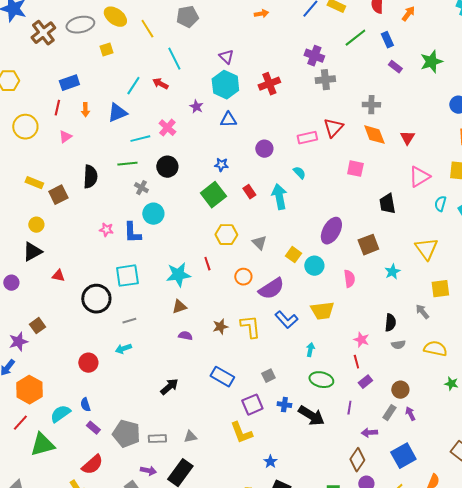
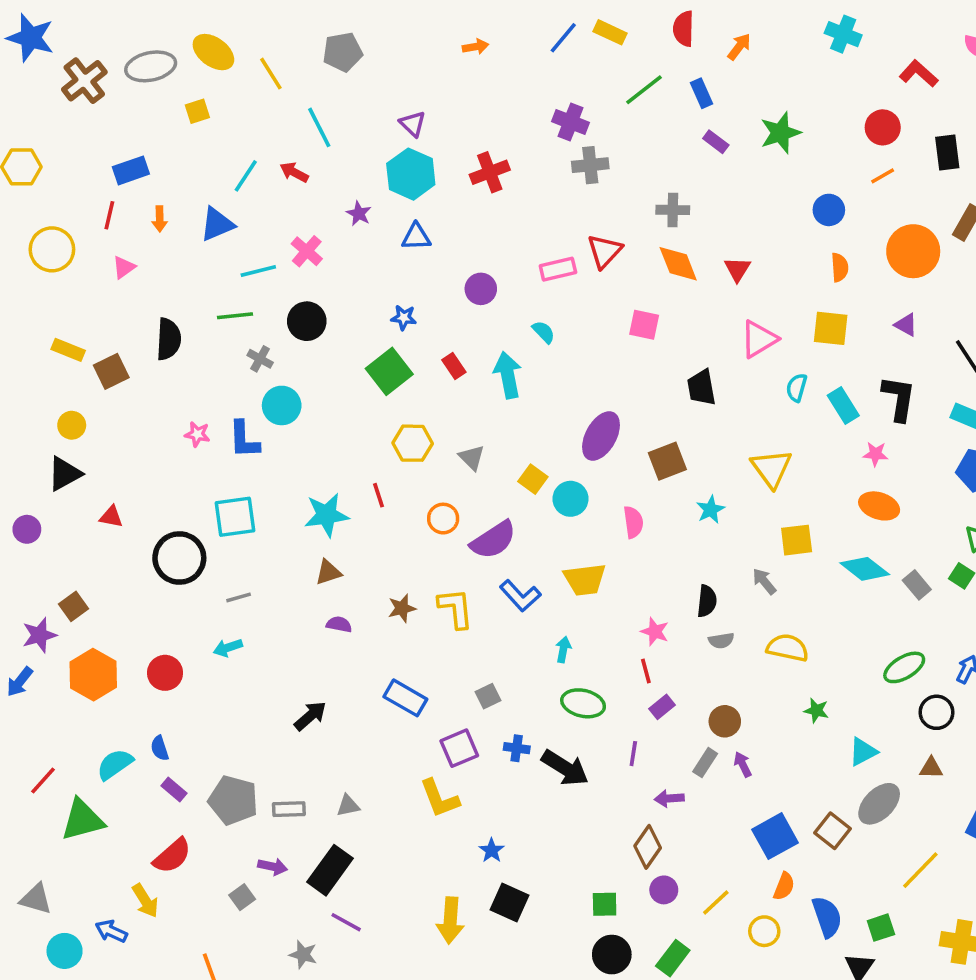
orange hexagon: (29, 390) -> (93, 675), moved
blue square: (403, 456) -> (775, 836), moved

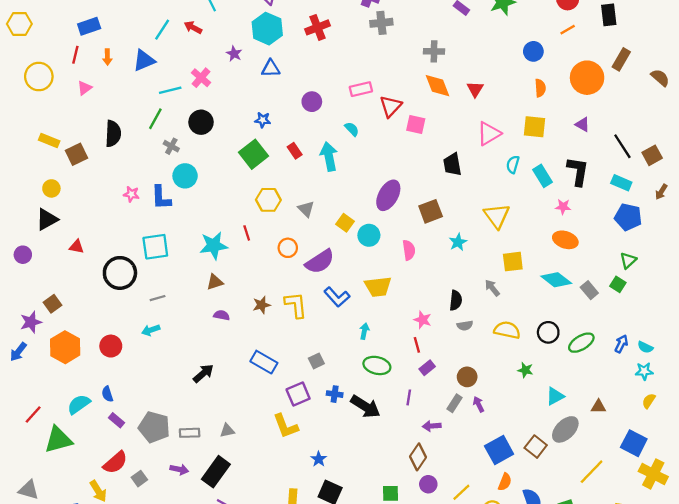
red triangle: (605, 251) -> (391, 106), moved
green line: (235, 316) -> (155, 119), turned -55
black circle: (937, 712) -> (548, 332), moved
gray square: (242, 897) -> (139, 479), moved

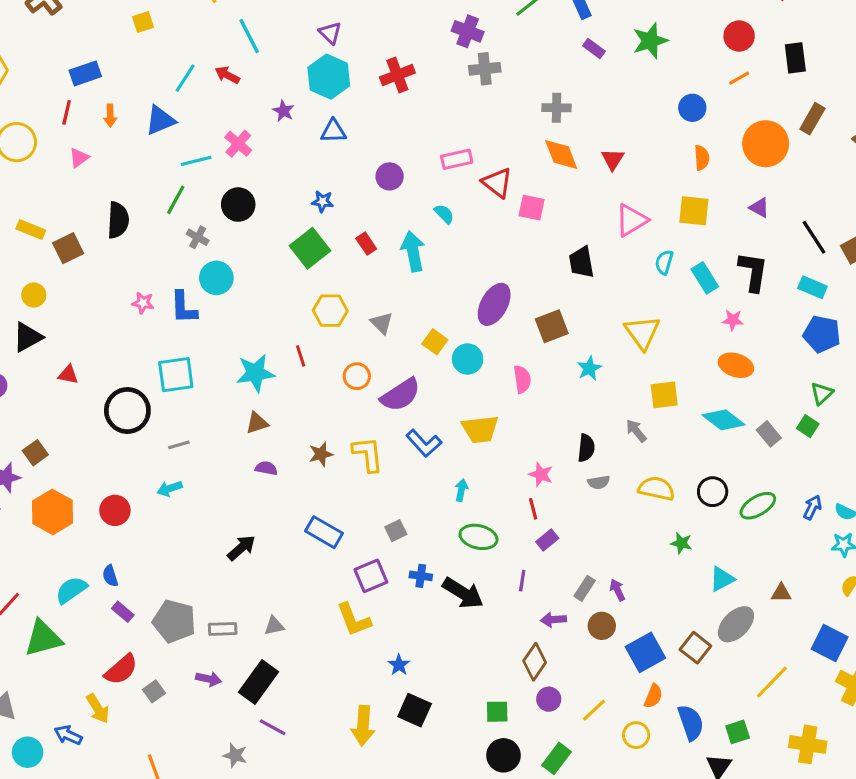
red triangle: (391, 106) -> (497, 183), turned -35
brown circle: (467, 377) -> (602, 626), moved

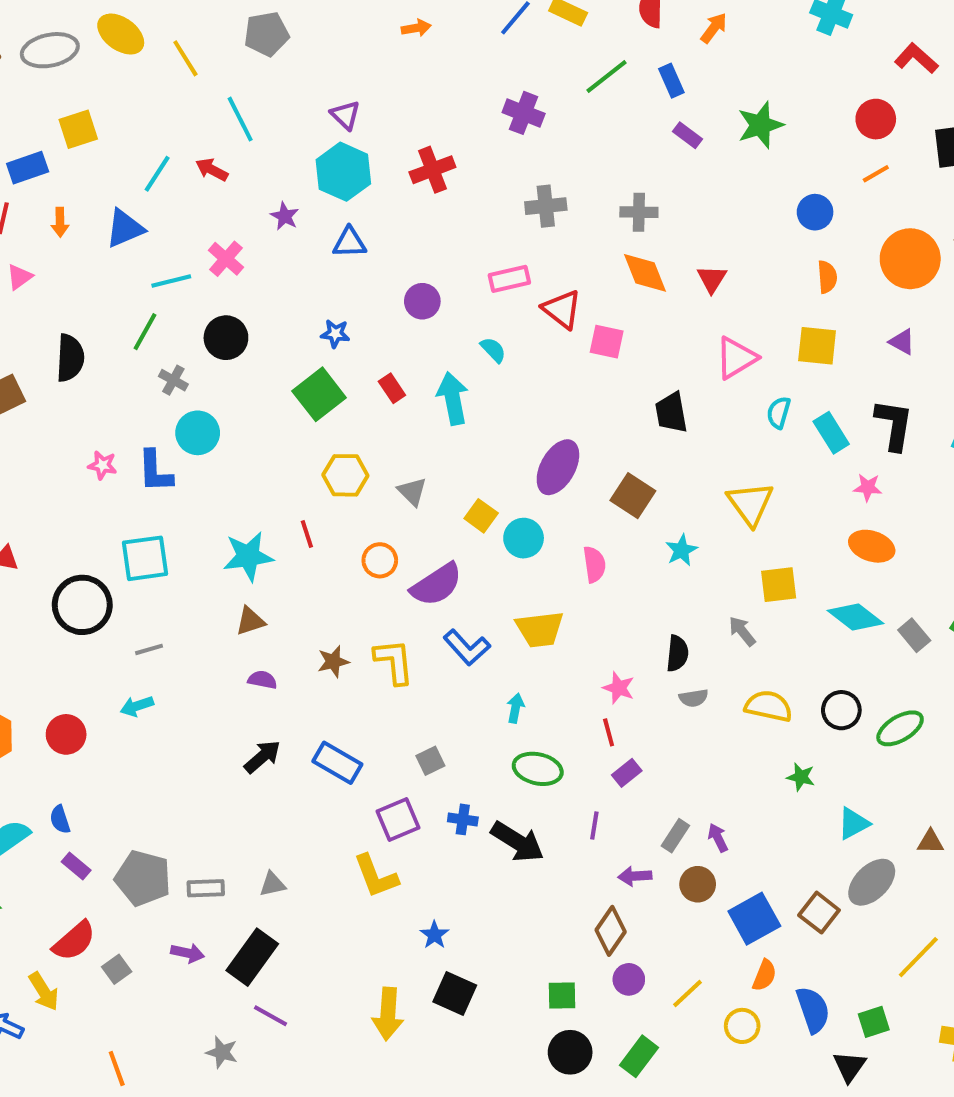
yellow square: (143, 22) -> (78, 129), moved, size x1.4
gray cross: (485, 69) -> (546, 206), moved
brown square: (552, 326) -> (633, 496), turned -36
black arrow: (241, 548) -> (262, 757), moved

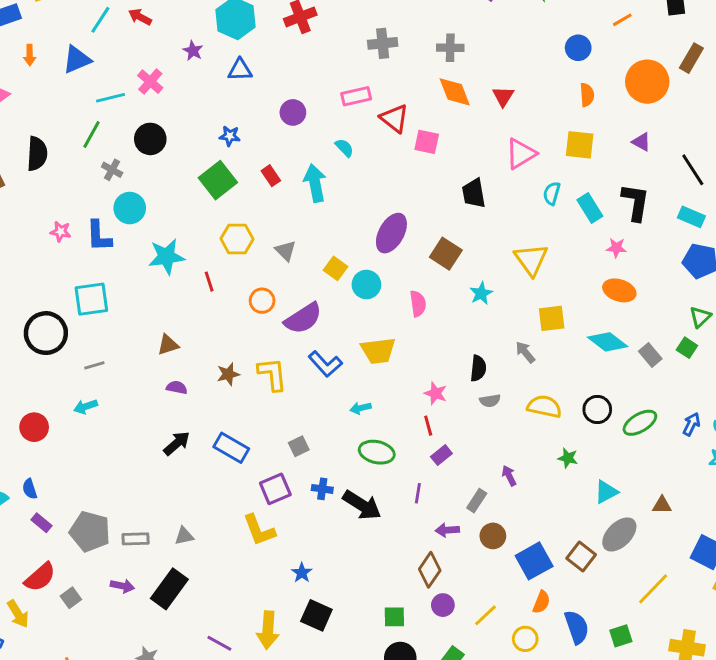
cyan star: (248, 556) -> (166, 257), moved
cyan arrow: (515, 708) -> (361, 408), turned -114
purple arrow: (718, 838) -> (509, 476), moved
purple line: (271, 1016) -> (219, 643), moved

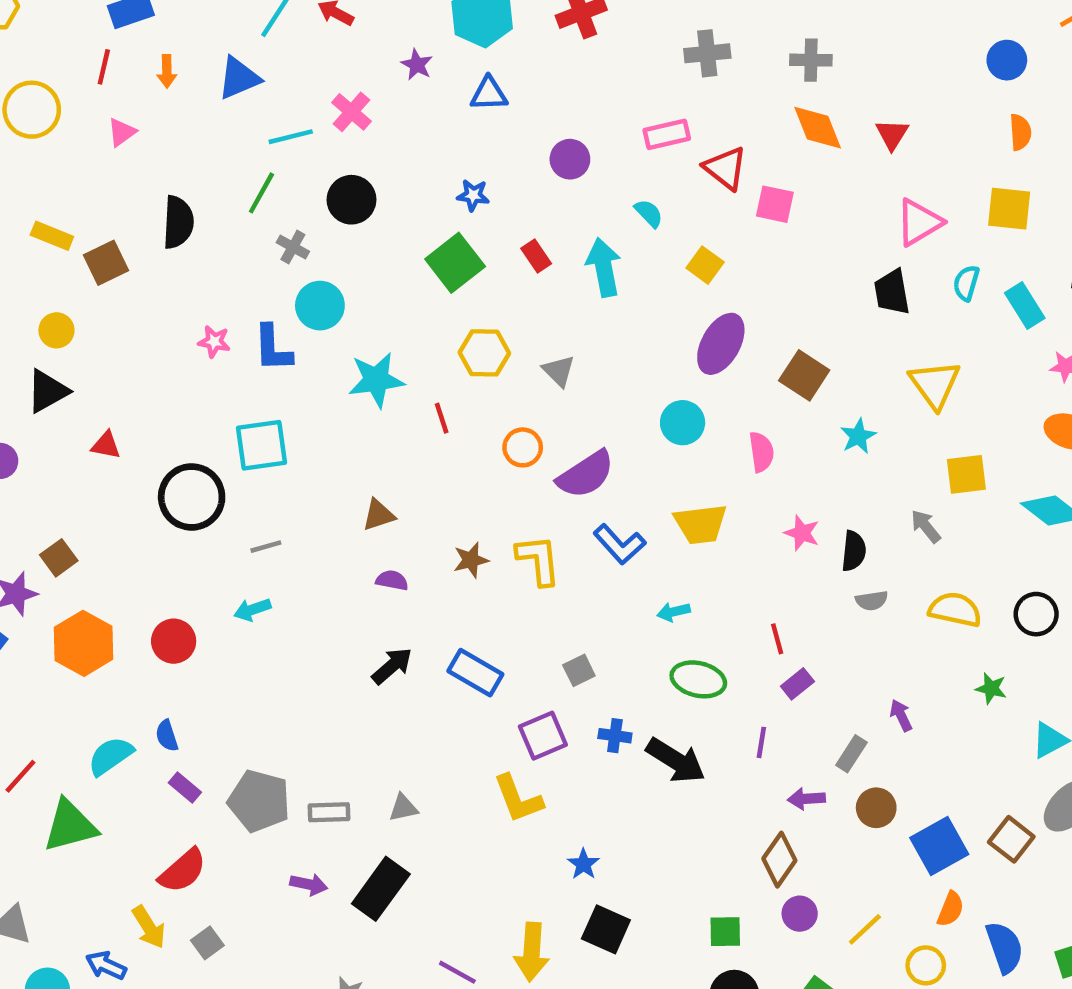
black trapezoid: (474, 193) -> (892, 292), moved
yellow square: (336, 268) -> (705, 265), moved
pink star: (436, 393) -> (802, 533), moved
gray square: (71, 598) -> (207, 943), moved

